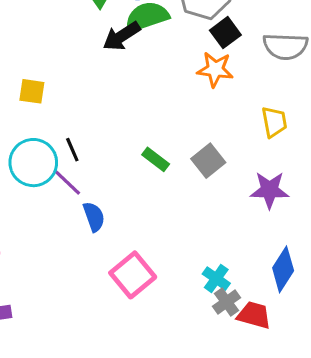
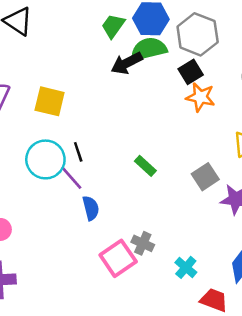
black square: (225, 33) -> (191, 72), moved
yellow square: (32, 91) -> (50, 101), size x1.4
gray square: (208, 161) -> (205, 177), moved
gray cross: (227, 302) -> (143, 243), moved, turned -35

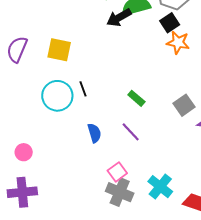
purple line: (71, 178) -> (131, 132), moved
gray cross: (143, 243) -> (120, 192), moved, size x1.5
pink square: (118, 258) -> (117, 172), size x0.7
cyan cross: (186, 267) -> (160, 187), moved, size x1.4

